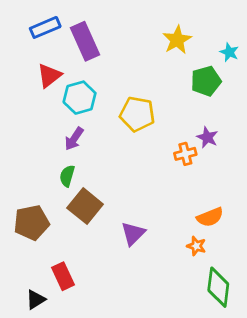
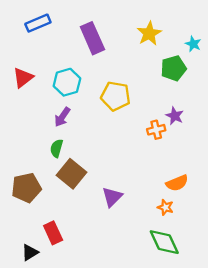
purple rectangle: (85, 41) -> (92, 38), moved
red triangle: (49, 76) -> (23, 78), moved
green diamond: (218, 287) -> (164, 242), moved, turned -32

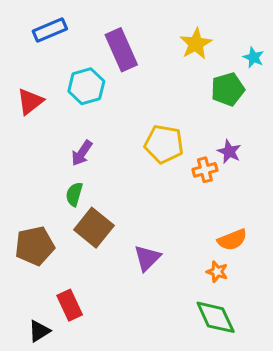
cyan hexagon: (67, 82) -> (86, 86), moved
yellow pentagon: (116, 96) -> (164, 144), moved

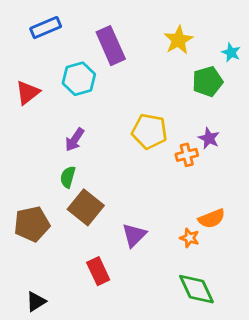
orange star: (217, 272) -> (190, 238), moved
red rectangle: (70, 305) -> (98, 271), moved

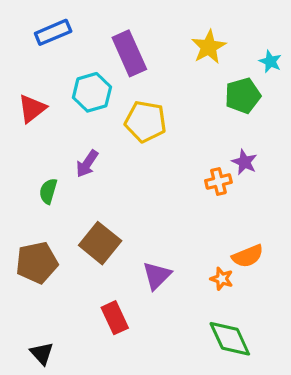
yellow pentagon: (149, 131) -> (146, 121), moved
green semicircle: (68, 177) -> (48, 191), moved
black triangle: (36, 302) -> (42, 353), turned -40

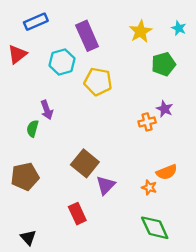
cyan star: (270, 62) -> (179, 28), moved
red triangle: (32, 109) -> (17, 54), moved
purple arrow: (87, 164) -> (47, 110), moved, turned -54
brown square: (100, 243) -> (85, 163), moved

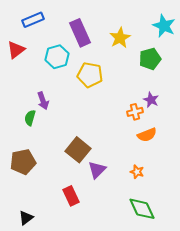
cyan star: (179, 28) -> (164, 26), size x1.6
yellow star: (141, 31) -> (120, 38), moved
orange semicircle: (167, 172) -> (147, 135), moved
black triangle: (28, 238) -> (26, 218), turned 35

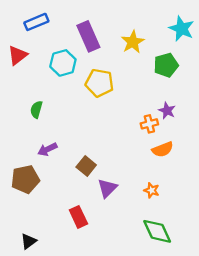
purple arrow: (43, 101) -> (47, 149), moved, turned 84
green semicircle: (30, 118) -> (36, 109), moved
brown square: (78, 150) -> (86, 166), size x0.7

